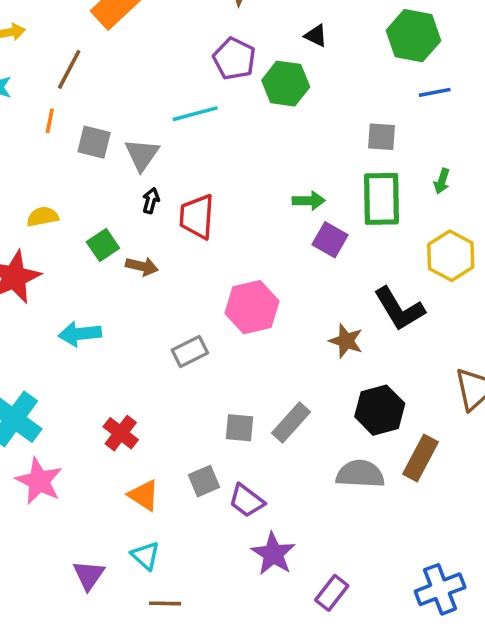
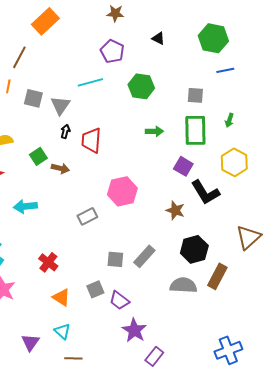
green hexagon: (286, 84) -> (141, 86), moved
purple square: (330, 240) -> (183, 166), moved
purple rectangle: (332, 593) -> (154, 356), moved

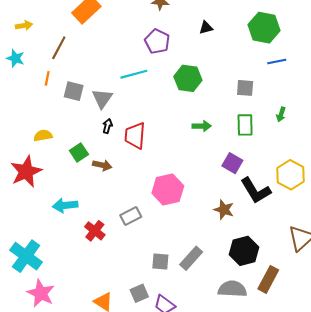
black triangle: (158, 38) -> (206, 28), turned -40
green rectangle: (195, 130) -> (245, 125), size x0.7
yellow hexagon: (234, 162) -> (291, 175), moved
red cross: (48, 262) -> (95, 231), moved

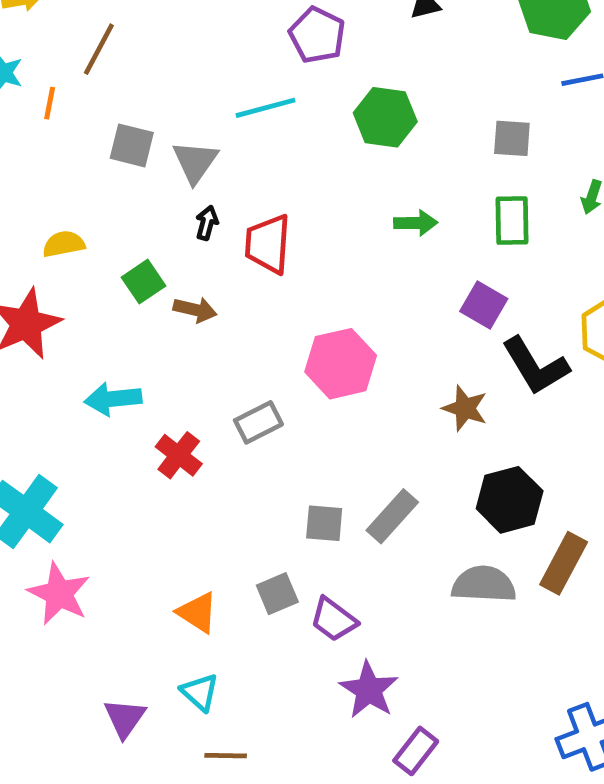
orange line: (47, 78) -> (50, 103), moved

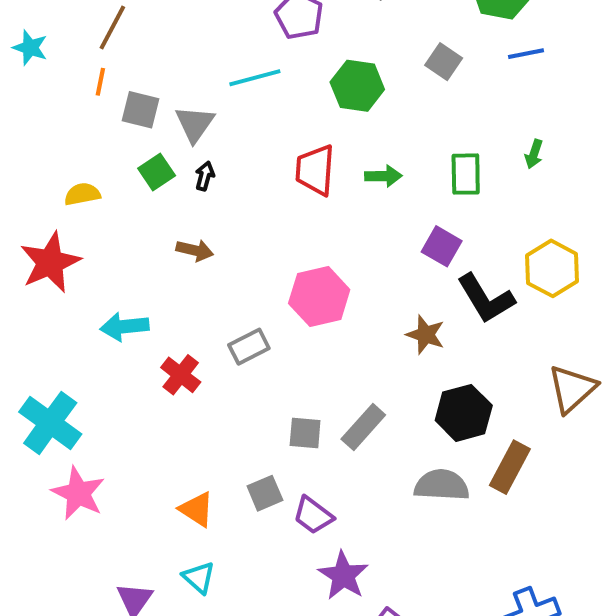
orange line: (50, 103) -> (100, 82), moved
gray square: (512, 138) -> (444, 62), moved, turned 30
red trapezoid: (268, 244) -> (315, 170), moved
green square: (143, 282) -> (157, 172), moved

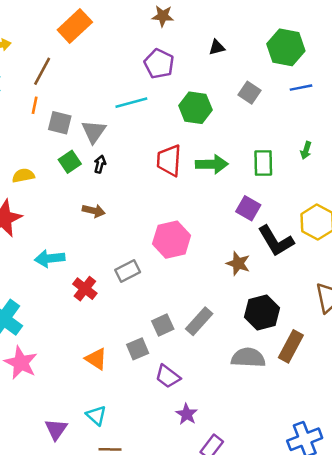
green arrow: (383, 176) -> (212, 164), size x1.4
gray square: (305, 433) -> (163, 325), turned -30
gray square: (265, 493) -> (138, 349), moved
orange triangle: (197, 509) -> (96, 359), moved
purple star: (343, 576) -> (187, 414), size x0.7

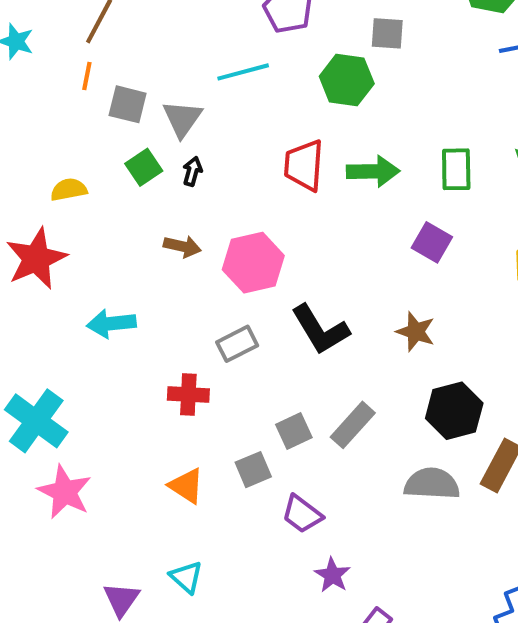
gray square: (249, 93) -> (387, 33), moved, turned -30
pink hexagon: (172, 240) -> (253, 263), moved
black L-shape: (276, 241) -> (320, 330), moved
red cross: (85, 289) -> (188, 395), moved, turned -35

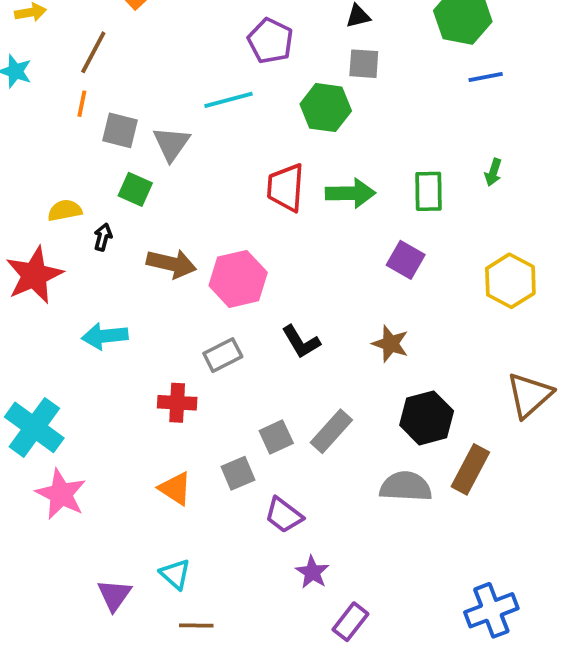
green square: (144, 167) -> (135, 189), turned -32
black arrow: (192, 171) -> (103, 237), moved
brown arrow: (182, 246) -> (171, 264), size x1.4
black L-shape: (320, 330) -> (301, 342), size x0.7

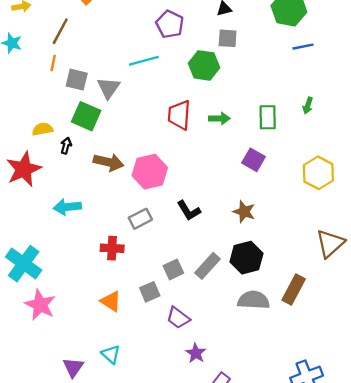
green square: (135, 189) -> (86, 116), size x1.4
green arrow: (350, 193) -> (219, 119), size x0.7
black hexagon: (427, 418) -> (246, 258), moved

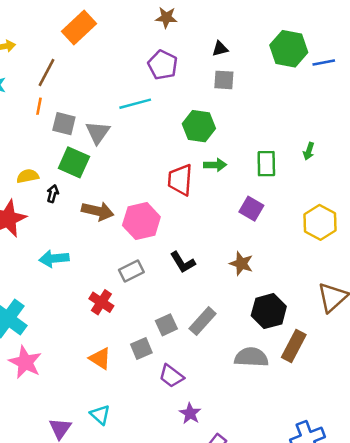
blue line: (303, 47) -> (324, 62), moved
green hexagon: (204, 65) -> (199, 126), moved
red trapezoid: (179, 115) -> (180, 180), moved
red cross: (112, 248) -> (101, 302), turned 30
black hexagon: (246, 258) -> (269, 311), moved

